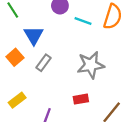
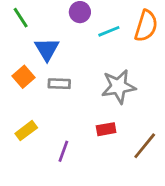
cyan line: (83, 21) -> (109, 31), turned -42
gray rectangle: (43, 63) -> (59, 84), turned 56

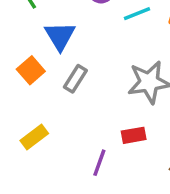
gray rectangle: (59, 84) -> (75, 79), turned -60
purple line: (63, 151) -> (99, 163), moved

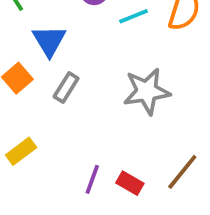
red rectangle: (134, 135) -> (130, 183), moved, turned 40

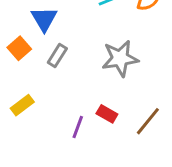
red rectangle: (130, 183) -> (107, 114), moved

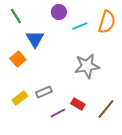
gray rectangle: (57, 55) -> (44, 92), moved, turned 35
purple line: (78, 127) -> (58, 113), turned 42

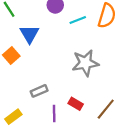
yellow rectangle: (20, 98) -> (13, 117), moved
purple line: (58, 113) -> (54, 113), turned -63

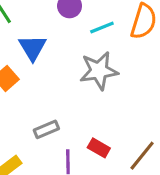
gray star: (85, 63) -> (99, 71), moved

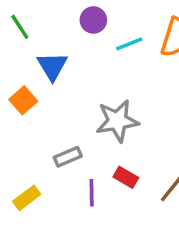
gray star: (99, 71) -> (117, 121), moved

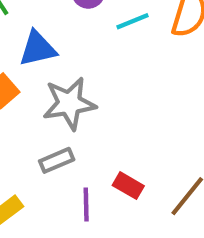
blue triangle: (52, 66) -> (38, 49), turned 48
gray star: (117, 121) -> (69, 103), moved

